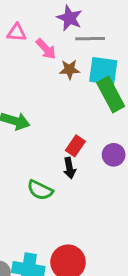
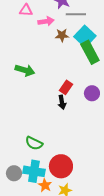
pink arrow: (46, 49) -> (46, 21), turned -56
cyan square: (103, 71) -> (85, 36), turned 35
green semicircle: (40, 190) -> (34, 143), moved

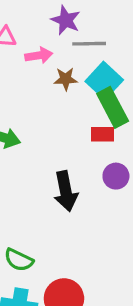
red rectangle: (66, 87) -> (103, 134), moved, turned 56
black arrow: (62, 102) -> (66, 191), size x1.6

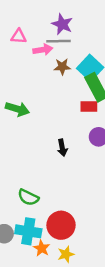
gray line: (89, 44) -> (59, 41), moved
black arrow: (66, 191) -> (62, 148), size x0.6

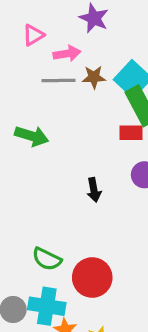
pink triangle: (19, 36) -> (33, 35), turned -35
gray line: (59, 41) -> (59, 80), moved
red circle: (61, 225) -> (92, 278), moved

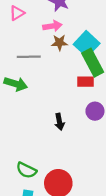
pink arrow: (67, 54) -> (52, 26), moved
gray line: (59, 80) -> (29, 57), moved

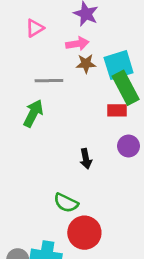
cyan square: (87, 44) -> (119, 65), turned 30
green arrow: (16, 84) -> (33, 113), turned -80
green semicircle: (26, 170) -> (66, 203), moved

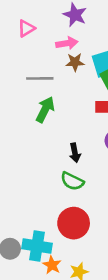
green arrow: (33, 113) -> (45, 110), moved
green semicircle: (66, 203) -> (72, 181), moved

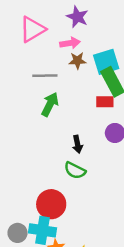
pink triangle: (26, 28) -> (32, 29), size x1.6
red circle: (74, 223) -> (51, 204), moved

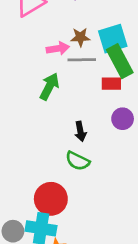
pink arrow: (70, 43) -> (58, 48), moved
gray line: (45, 76) -> (82, 60), moved

